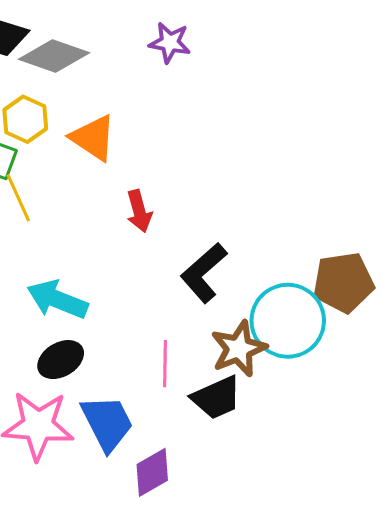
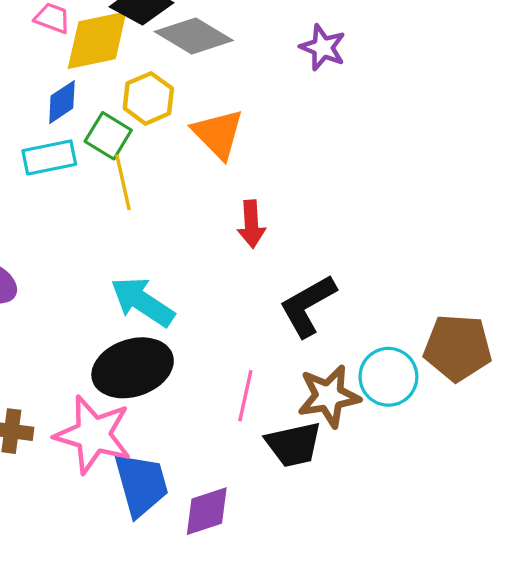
cyan circle: (288, 321) -> (388, 377), size x0.7
black ellipse: (61, 360) -> (133, 368), size x1.5
blue trapezoid: (107, 423) -> (141, 484), moved

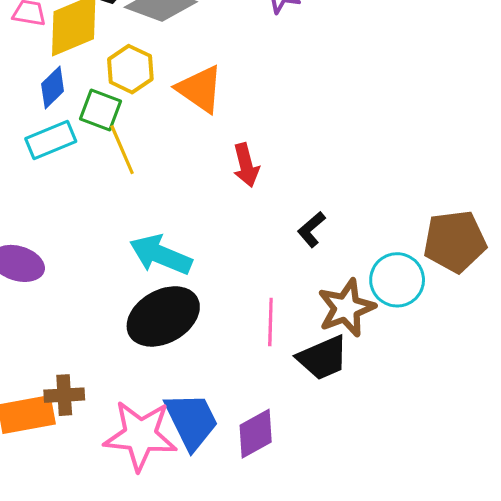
black L-shape: (308, 306) -> (311, 229), size x0.6
pink star: (93, 435) -> (140, 435), moved

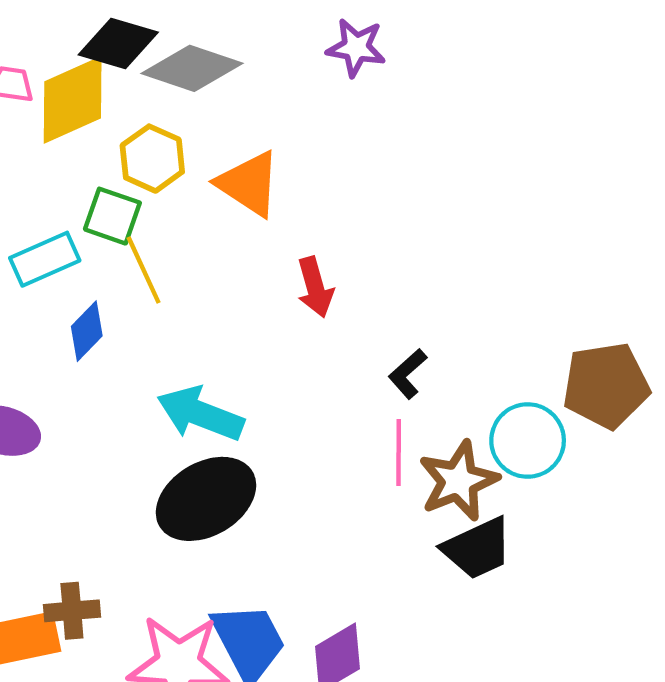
blue diamond: (53, 87) -> (87, 331), moved
pink line: (270, 322) -> (399, 453), moved
black trapezoid: (323, 358) -> (477, 548), moved

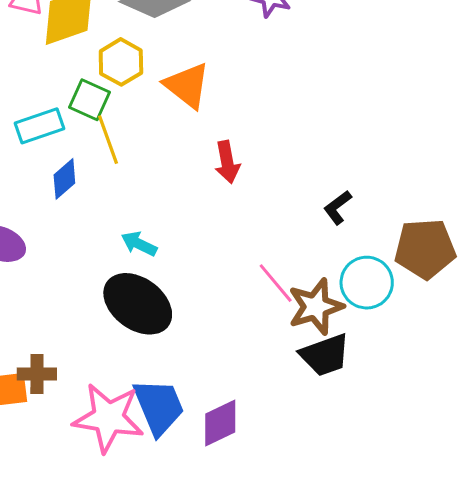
black L-shape: (408, 374) -> (338, 207), moved
cyan arrow: (200, 414) -> (139, 244), size x0.6
pink line: (399, 453) -> (276, 283), turned -45
black ellipse: (206, 499) -> (138, 304), turned 62

